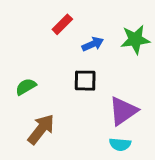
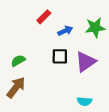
purple triangle: (123, 111) -> (86, 62), moved
brown arrow: (41, 129) -> (16, 87), moved

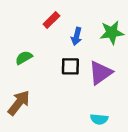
blue arrow: (65, 31) -> (77, 36), turned 128
green semicircle: (18, 61) -> (24, 58), moved

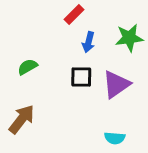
red rectangle: (51, 20) -> (74, 15), moved

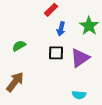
green star: (129, 38) -> (89, 26), turned -30

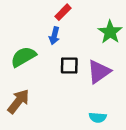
blue arrow: (61, 29) -> (54, 36), moved
green semicircle: (19, 46) -> (23, 57), size x1.5

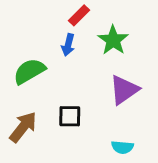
green star: (110, 32) -> (113, 40), moved
black square: (69, 65) -> (70, 116), moved

